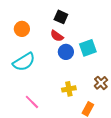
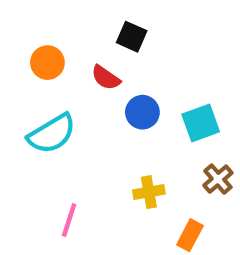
red semicircle: (57, 36) -> (106, 78), moved
cyan square: (88, 48) -> (201, 123), moved
pink line: (32, 102) -> (69, 220), turned 63

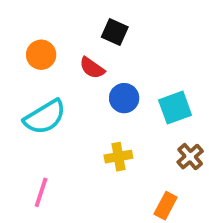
yellow cross: (149, 192) -> (118, 157), moved
pink line: (69, 220) -> (41, 192), moved

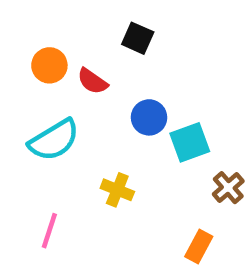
red semicircle: (92, 68) -> (92, 81), moved
cyan square: (175, 108) -> (190, 142), moved
yellow cross: (118, 157) -> (117, 190), moved, turned 32

